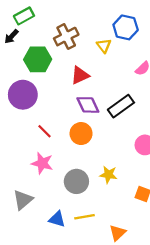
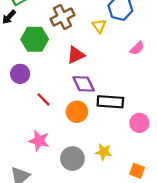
purple circle: (23, 95) -> (20, 74), size x0.7
black rectangle: (121, 106) -> (110, 102), moved, turned 40
red line: (45, 131) -> (43, 99), moved

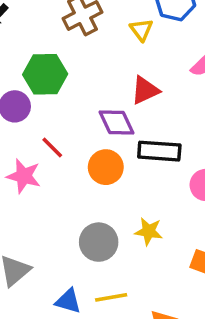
green hexagon: (35, 39) -> (45, 74), moved
red triangle: (76, 55) -> (145, 90), moved
pink star: (39, 141) -> (24, 176), moved

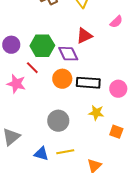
green hexagon: (45, 74) -> (42, 46), moved
black rectangle: (159, 151) -> (88, 83), moved
yellow star: (149, 231) -> (96, 113), moved

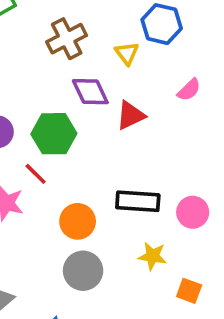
purple diamond: (68, 54) -> (90, 92), moved
orange circle: (62, 79) -> (78, 221), moved

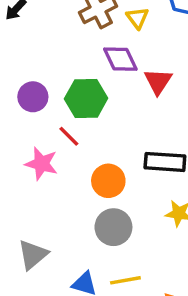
yellow triangle: (127, 53) -> (137, 18), moved
red triangle: (131, 115) -> (158, 81), turned -32

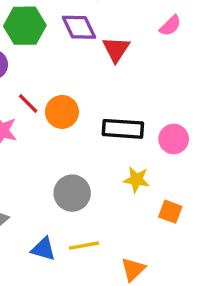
green hexagon: (86, 98) -> (25, 26), moved
orange circle: (108, 181) -> (62, 112), moved

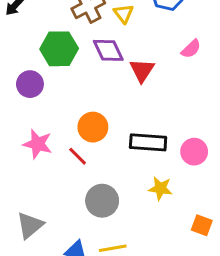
red line: (28, 103) -> (78, 156), moved
orange square: (170, 212) -> (202, 225), moved

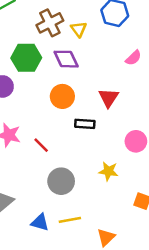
red triangle: (142, 70) -> (108, 98), moved
orange circle: (93, 127) -> (62, 96), moved
black rectangle: (148, 142) -> (85, 124), moved, size x0.7

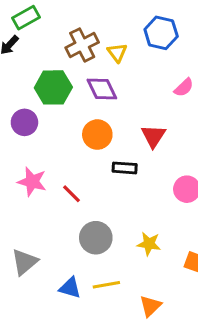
yellow star: (108, 171) -> (149, 244), moved

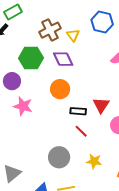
red triangle: (153, 136) -> (101, 105), moved
pink star: (32, 182) -> (23, 106), moved
red line: (72, 194) -> (81, 131), moved

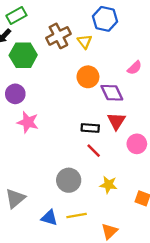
blue hexagon: (102, 22) -> (105, 19), moved
green hexagon: (31, 58) -> (23, 55), moved
purple diamond: (63, 59) -> (112, 93), moved
orange circle: (60, 89) -> (88, 77), moved

